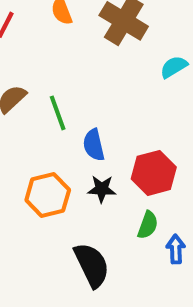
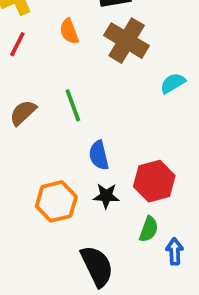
green line: (58, 113) -> (73, 105), moved

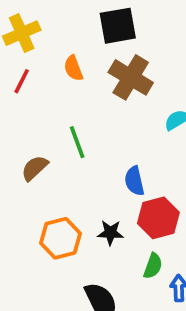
brown semicircle: (23, 113) -> (35, 168), moved
blue semicircle: (99, 155) -> (134, 181), moved

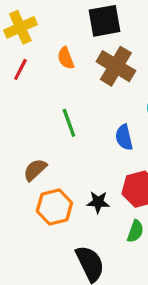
brown semicircle: (35, 168) -> (35, 170), moved
blue semicircle: (134, 181) -> (124, 137), moved

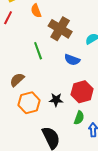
brown cross: (116, 66) -> (60, 29), moved
blue semicircle: (124, 137) -> (72, 60), turned -56

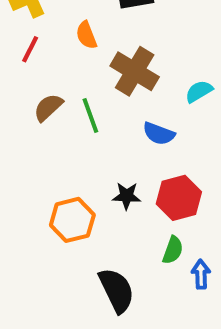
brown semicircle: (17, 80) -> (48, 107), moved
black star: (56, 100) -> (127, 196), moved

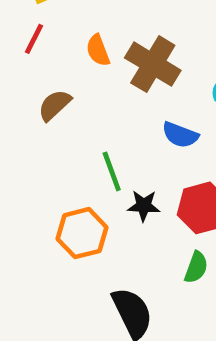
orange semicircle: (86, 35) -> (98, 50), moved
green line: (90, 115) -> (112, 171), moved

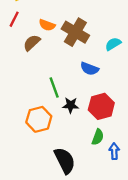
orange semicircle: (98, 50) -> (47, 25), turned -49
brown semicircle: (55, 105) -> (32, 43), moved

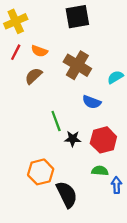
orange semicircle: (47, 25) -> (39, 51), moved
orange hexagon: (39, 119) -> (41, 172), moved
green semicircle: (98, 137) -> (100, 171), turned -105

